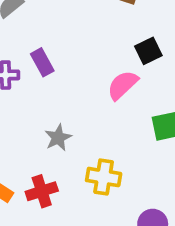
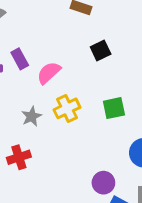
pink semicircle: (123, 85) -> (49, 73), moved
yellow cross: (104, 177) -> (67, 108), moved, turned -35

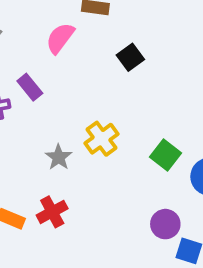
pink semicircle: (49, 73) -> (60, 38), moved
green square: (114, 108) -> (166, 155), moved, turned -30

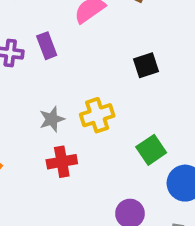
black square: (130, 57) -> (146, 65), moved
red cross: (52, 212) -> (62, 162), moved

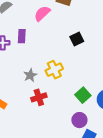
purple rectangle: (47, 46) -> (22, 36), turned 32
green square: (151, 150) -> (83, 95), moved

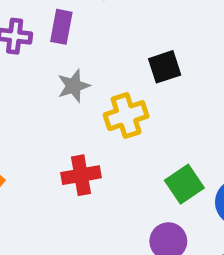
black square: (77, 39) -> (165, 67), moved
gray star: (30, 75) -> (74, 86), moved

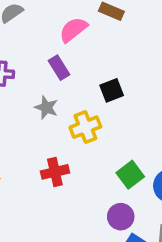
purple rectangle: (61, 27) -> (59, 68), moved, turned -40
gray star: (74, 86) -> (46, 107), turned -30

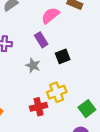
black square: (112, 90) -> (63, 56), moved
yellow cross: (85, 127) -> (57, 92), moved

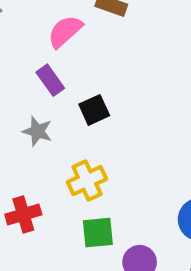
red cross: (39, 107) -> (23, 215), moved
green square: (87, 109) -> (98, 233), moved, turned 35

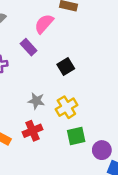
purple rectangle: (50, 80) -> (29, 47), moved
gray star: (37, 131) -> (36, 101), moved

